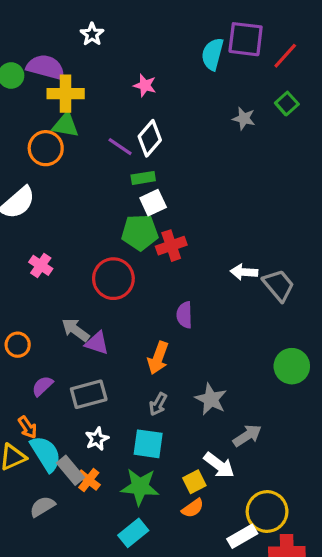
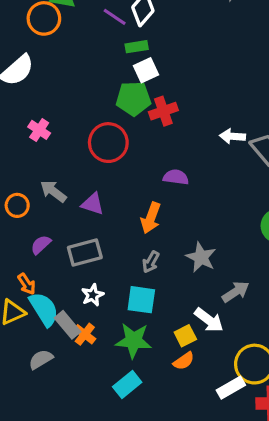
purple semicircle: (184, 315) -> (176, 177), turned 100
gray arrow: (75, 330) -> (53, 191), moved

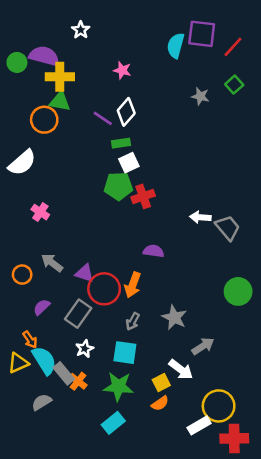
red circle: (108, 143) -> (104, 289), moved
gray rectangle: (85, 253) -> (78, 314), turned -40

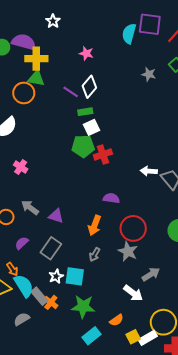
red circle: (104, 289) -> (133, 228), moved
cyan square: (125, 353) -> (75, 276), moved
yellow square: (161, 383) -> (133, 337), moved
cyan rectangle: (113, 423) -> (91, 336), moved

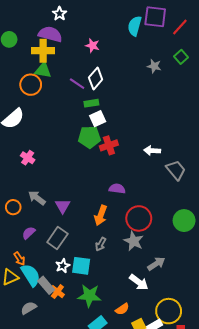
purple semicircle: (24, 42) -> (50, 34), moved
white arrow: (149, 171) -> (152, 151), moved
purple triangle: (56, 216) -> (63, 206), turned 42

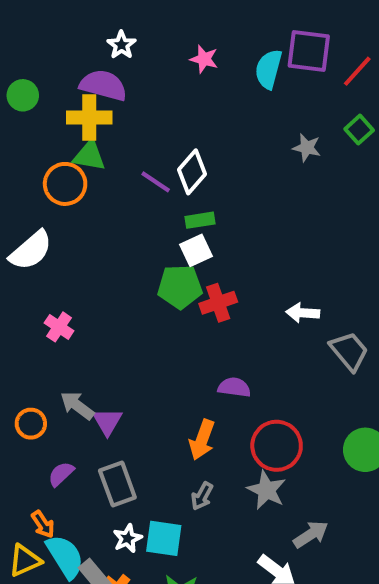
pink star: (92, 46) -> (204, 59), moved
green rectangle: (91, 103) -> (200, 220), moved
purple triangle: (63, 206) -> (107, 422), moved
gray rectangle: (57, 238) -> (117, 484), turned -55

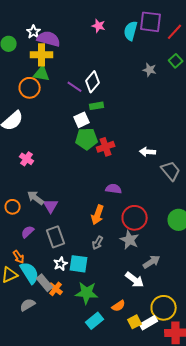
white star: (121, 45) -> (34, 32), moved
white square: (196, 250) -> (82, 120), moved

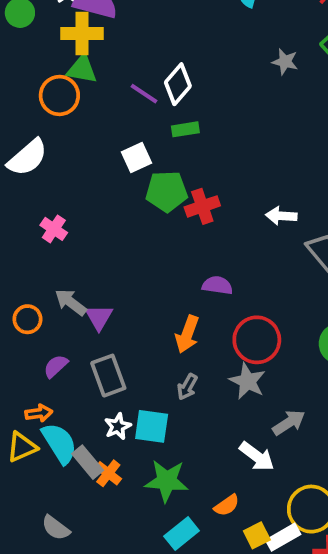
white square: (82, 120) -> (136, 158), moved
orange arrow: (19, 257) -> (39, 413), turned -64
gray semicircle: (28, 305) -> (56, 528), moved, turned -112

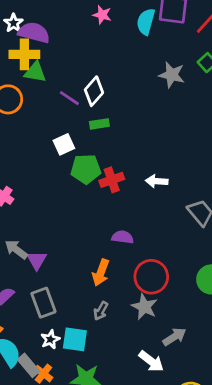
gray star: (285, 62) -> (172, 75), size x1.4
green triangle: (82, 69) -> (35, 72), moved
white arrow: (281, 216) -> (157, 181), moved

